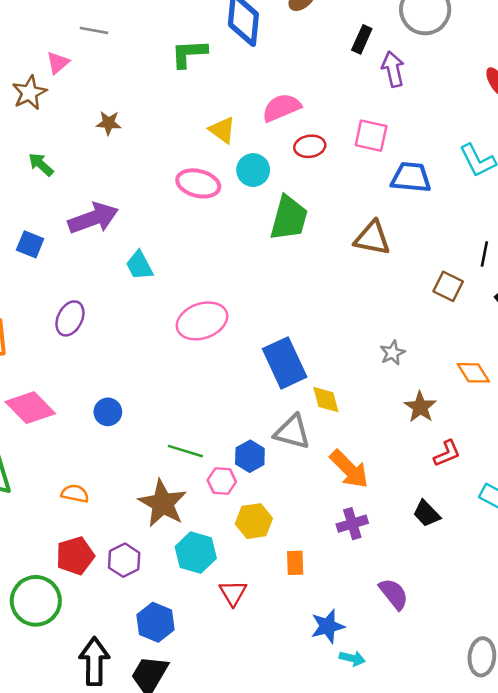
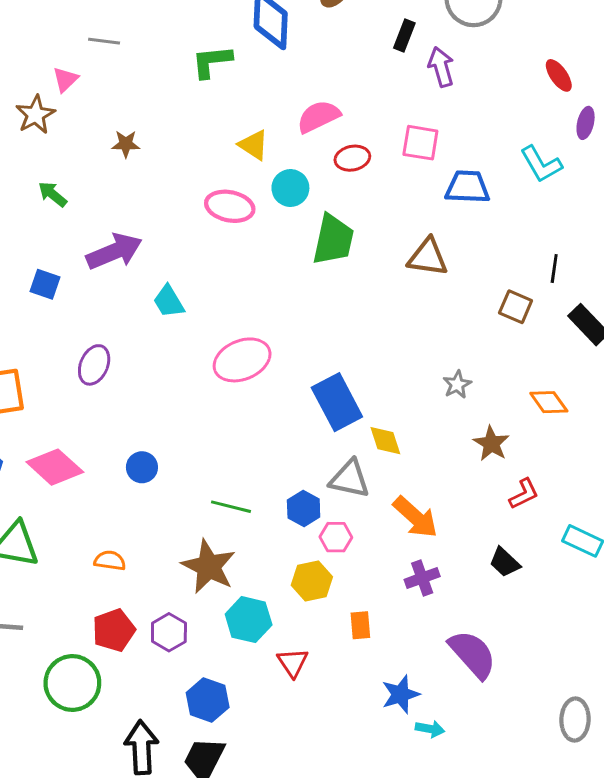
pink hexagon: (222, 481) -> (336, 537), moved
purple semicircle: (394, 594) -> (473, 654), size x1.4

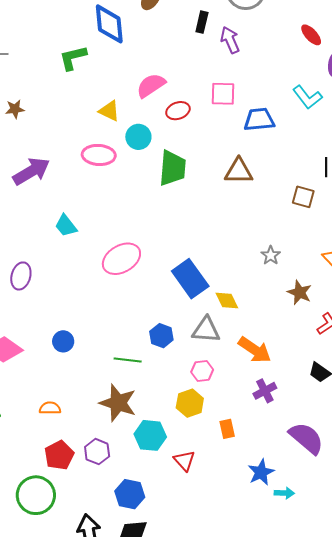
brown star: (126, 144) -> (15, 109), moved
purple arrow: (114, 251) -> (31, 171), moved
blue hexagon: (304, 509) -> (161, 336), moved

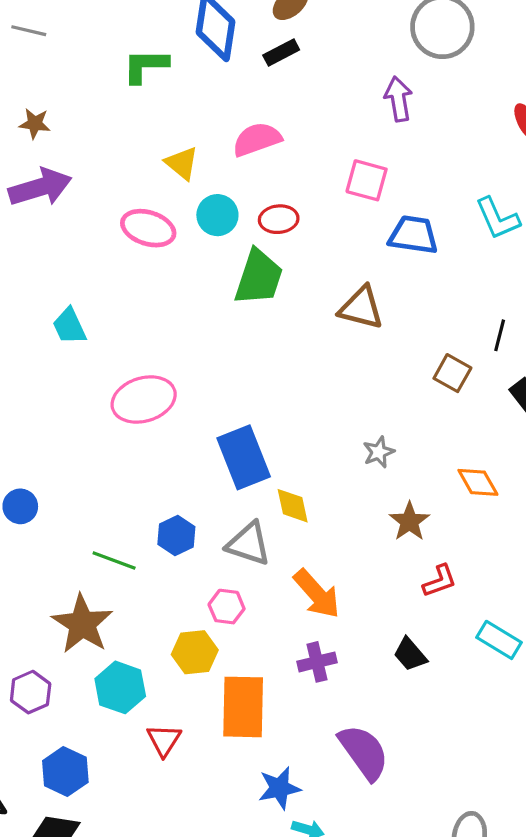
black rectangle: (202, 22) -> (281, 52), moved, turned 35
red ellipse: (178, 111) -> (279, 219), moved
purple arrow: (31, 171) -> (40, 187), moved
orange rectangle: (227, 429) -> (243, 707), size x2.0

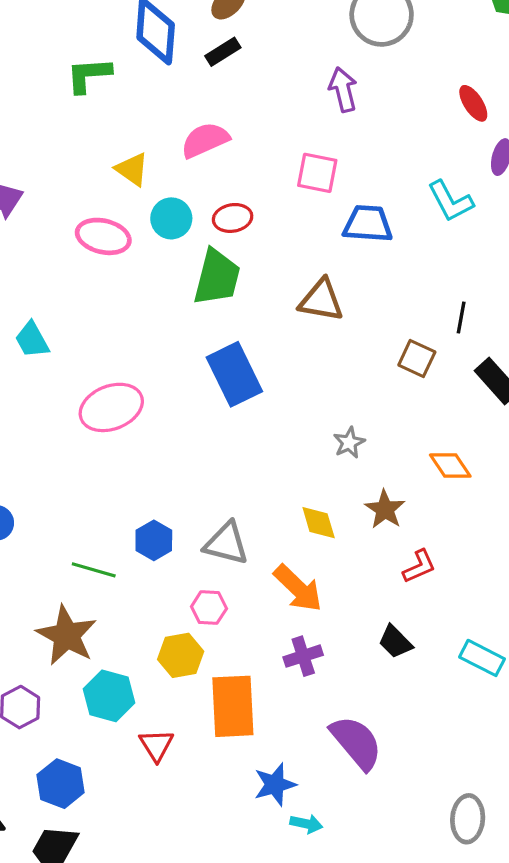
blue rectangle: (244, 457) -> (234, 374), moved
yellow diamond: (293, 506) -> (319, 523), moved
cyan rectangle: (499, 640) -> (482, 658), moved

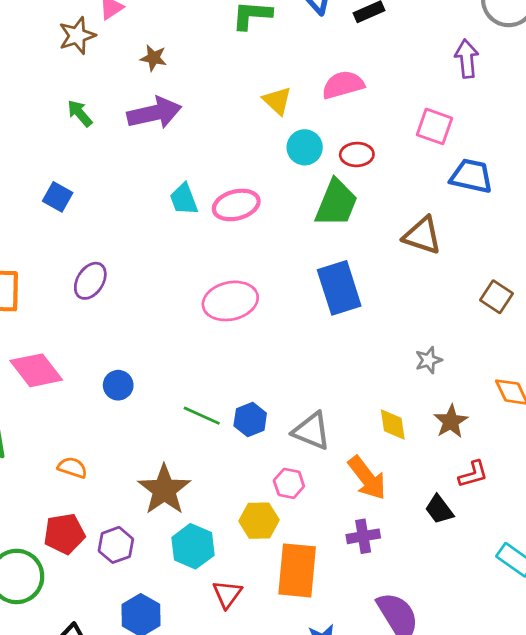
pink ellipse: (103, 236) -> (236, 205), moved, turned -36
cyan trapezoid: (32, 340) -> (184, 199), moved
green line: (94, 570) -> (202, 416), moved
black trapezoid: (395, 642) -> (439, 509), moved

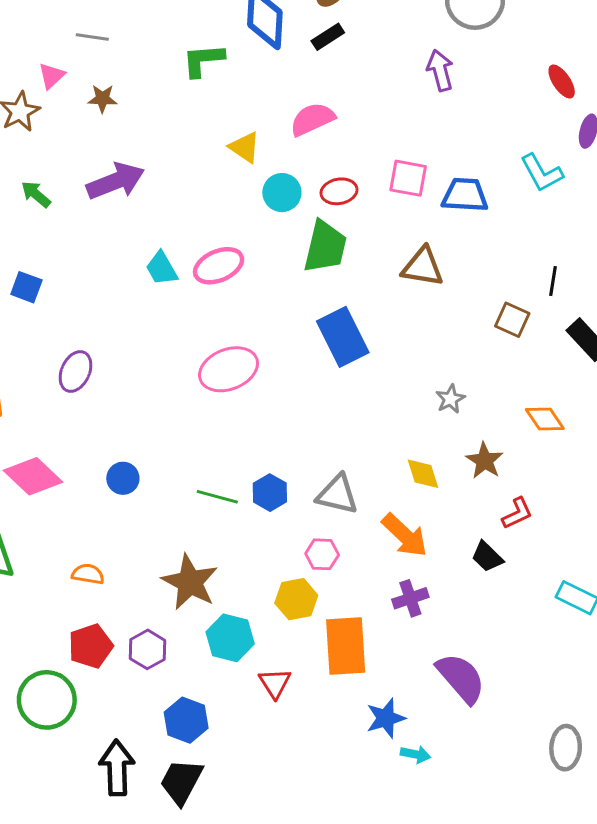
brown star: (153, 58) -> (102, 99), moved
pink square: (434, 126) -> (408, 178), moved

